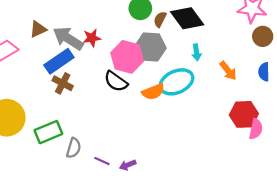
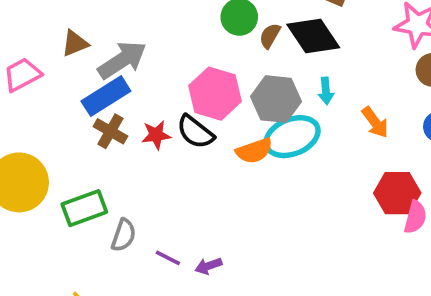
gray arrow: (68, 38) -> (122, 60), turned 112
red star: (92, 38) -> (156, 135), moved
gray hexagon: (150, 47) -> (276, 99), moved

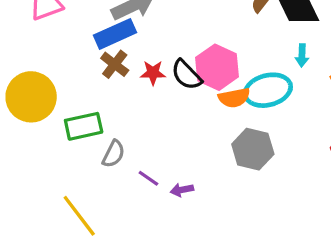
pink hexagon: (215, 94) -> (217, 67), moved
gray hexagon: (276, 99) -> (253, 149), moved

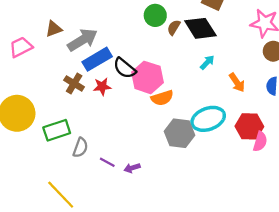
blue rectangle: (115, 34) -> (97, 59), moved
cyan arrow: (302, 55) -> (207, 62), turned -133
black semicircle: (186, 75) -> (125, 68), moved
cyan ellipse: (268, 90) -> (208, 119), moved

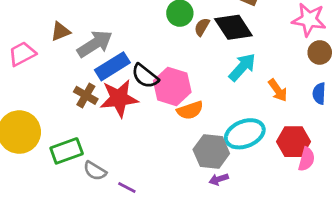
cyan arrow: (207, 62) -> (242, 67), size x1.6
red star: (102, 86) -> (119, 98), size x1.8
gray semicircle: (80, 148) -> (95, 171), turned 102
purple arrow: (132, 168) -> (219, 179), moved

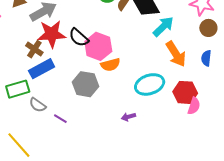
blue rectangle: (112, 66) -> (42, 69), moved
cyan arrow: (242, 67) -> (163, 27), moved
orange arrow: (278, 90) -> (176, 54), size x1.5
red star: (119, 98) -> (52, 34), moved
gray hexagon: (211, 151) -> (85, 84), moved

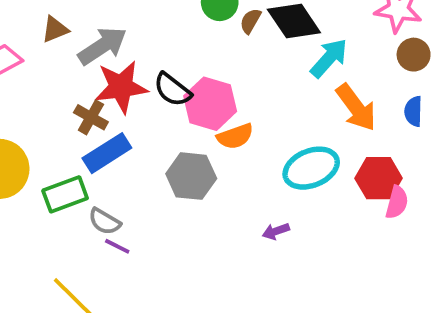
purple line: (60, 119) -> (117, 246), moved

